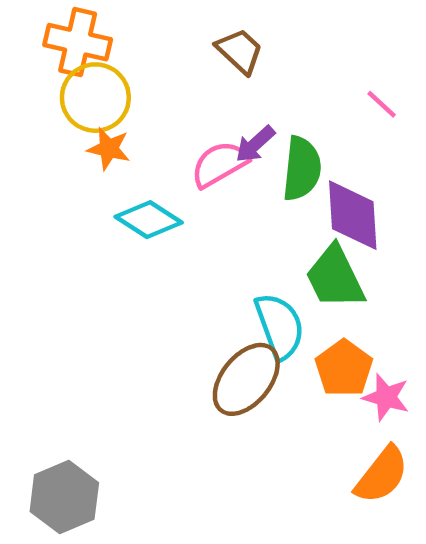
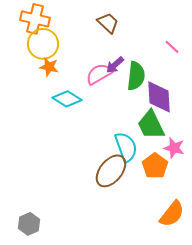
pink star: (386, 397) -> (174, 148), moved
gray hexagon: (64, 497) -> (29, 224), size x0.7

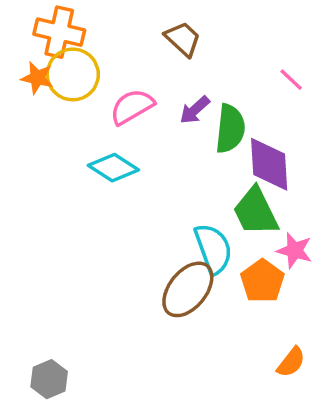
orange star: (49, 67) -> (37, 78), moved
pink semicircle: (99, 74) -> (132, 107), moved
orange semicircle: (172, 214) -> (291, 362), size x0.7

